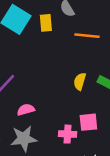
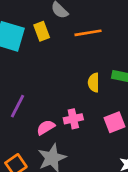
pink cross: (68, 134) -> (73, 119), moved

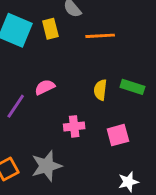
pink semicircle: (46, 127) -> (45, 87), moved

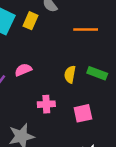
yellow rectangle: (50, 29) -> (30, 21), turned 35
orange line: (100, 36) -> (86, 29), moved

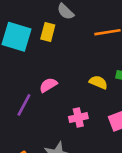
yellow semicircle: (70, 74) -> (98, 82), turned 112

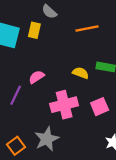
pink cross: (78, 118) -> (64, 105), size x1.6

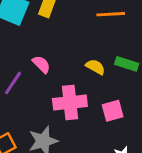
pink semicircle: (36, 77) -> (41, 64), turned 70

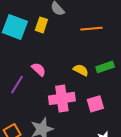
green rectangle: (127, 64) -> (105, 67), turned -35

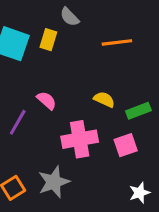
green rectangle: (105, 67) -> (138, 111), moved

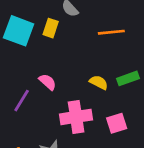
green rectangle: (138, 111) -> (128, 78), moved

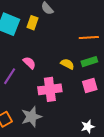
orange line: (111, 32) -> (89, 38), moved
pink square: (117, 123) -> (90, 86), moved

